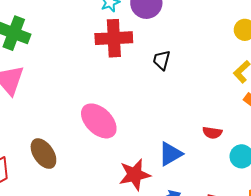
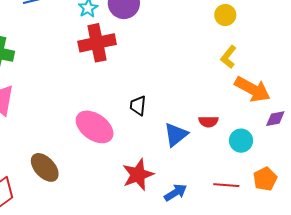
black trapezoid: (162, 60) -> (138, 106), moved
blue triangle: (170, 154) -> (176, 135), moved

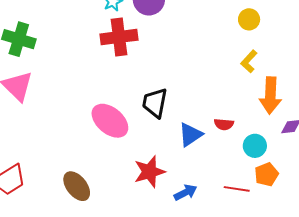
orange arrow: (252, 89) -> (270, 96), turned 60
black trapezoid: (138, 106) -> (155, 103), size x1.5
brown ellipse: (45, 167) -> (77, 186), moved
orange pentagon: (265, 179) -> (266, 174), moved

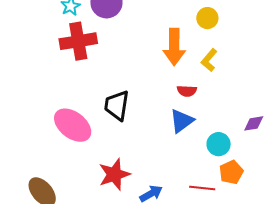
orange arrow: (270, 96) -> (174, 47), moved
red semicircle: (224, 124) -> (187, 91), moved
blue triangle: (190, 135) -> (182, 121), moved

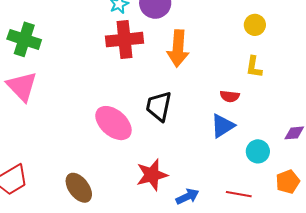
orange arrow: (174, 47) -> (178, 48), moved
yellow L-shape: (209, 60) -> (254, 67), turned -35
orange pentagon: (231, 172) -> (288, 182), moved

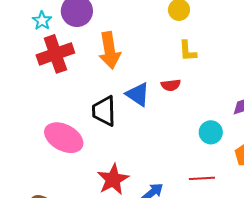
blue triangle: (223, 126) -> (138, 94), moved, turned -40

